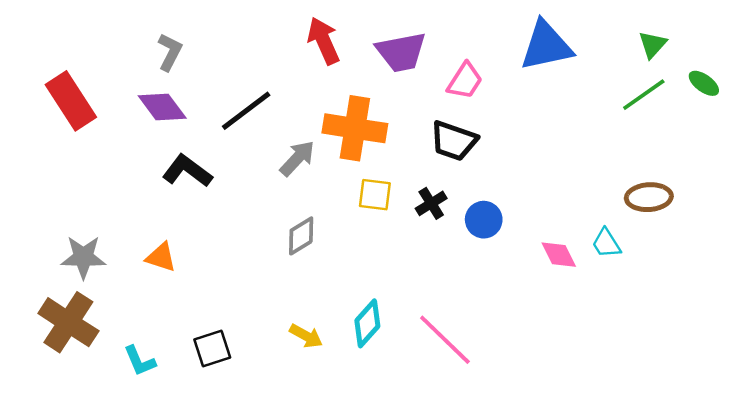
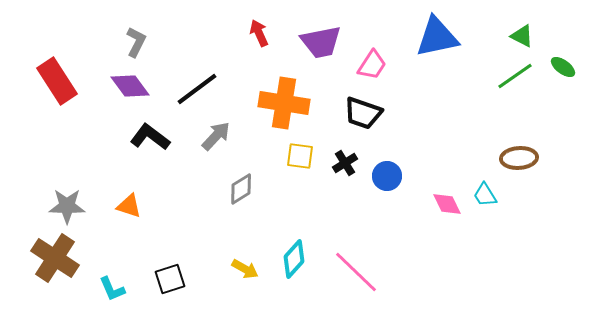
red arrow: (324, 41) -> (259, 33), size x0.7
green triangle: (653, 45) -> (522, 36), turned -45
gray arrow: (297, 158) -> (216, 136), moved

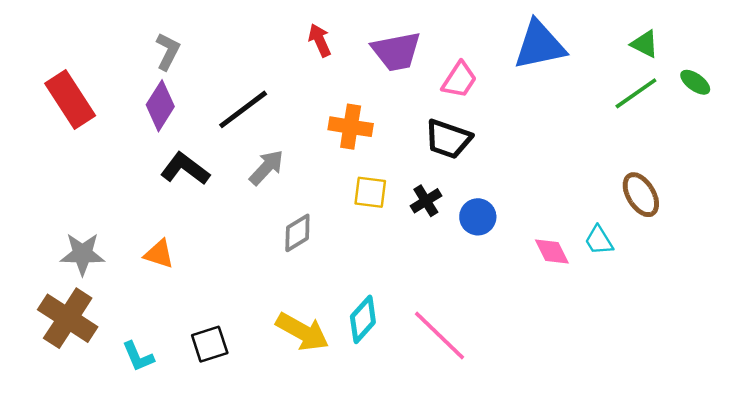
purple diamond: (130, 86) -> (160, 106), turned 69
orange cross: (284, 103) -> (351, 127), size x0.7
brown ellipse: (519, 158) -> (641, 195), turned 63
yellow arrow: (245, 269) -> (302, 332), size x1.6

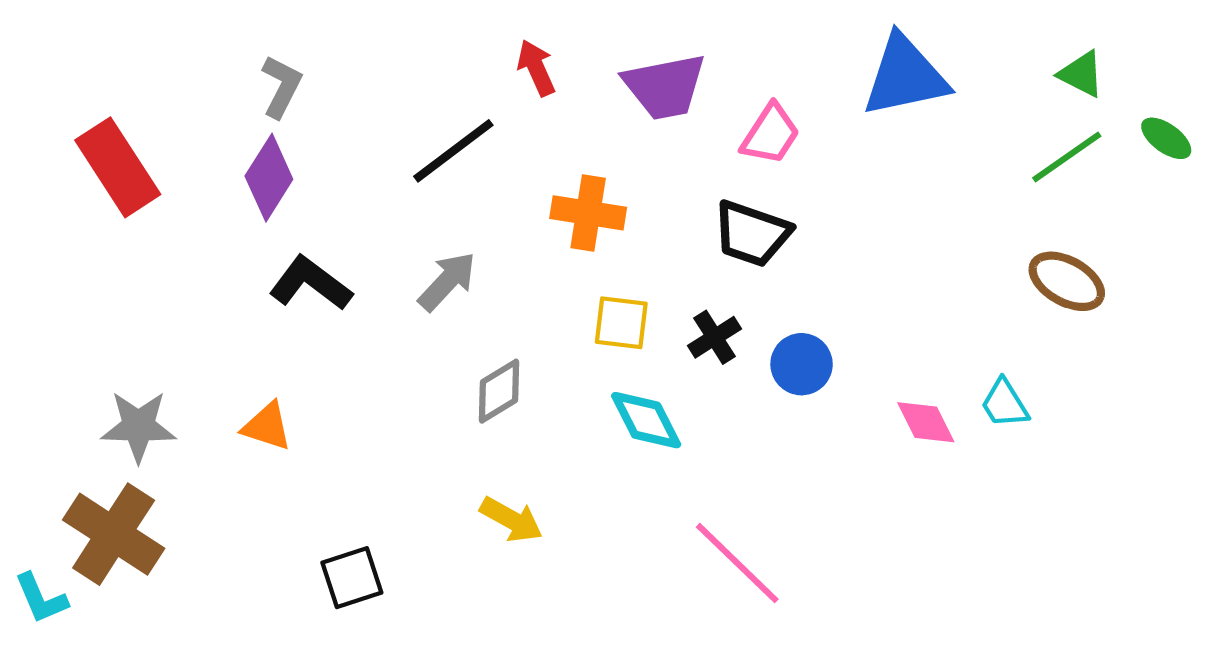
black line: (243, 109) -> (453, 151), moved
brown ellipse: (641, 195) -> (1067, 281), moved, turned -30
cyan diamond: (363, 319) -> (646, 420), moved, turned -69
yellow arrow: (302, 332) -> (511, 520), moved, size x0.7
cyan L-shape: (138, 356) -> (41, 598), moved

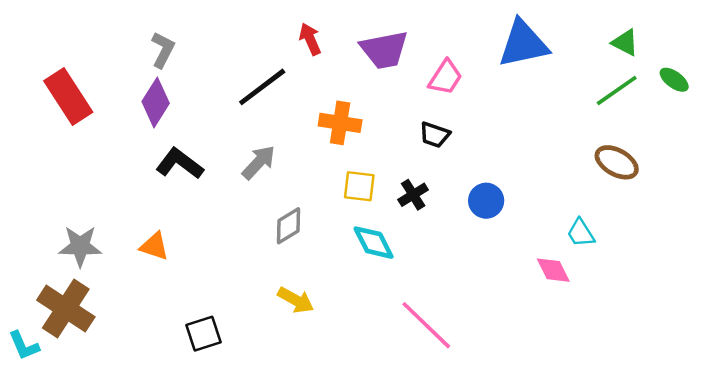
black trapezoid: (752, 234) -> (435, 135), size x0.7
blue circle: (802, 364) -> (486, 201), moved
pink diamond: (926, 422) -> (553, 270), moved

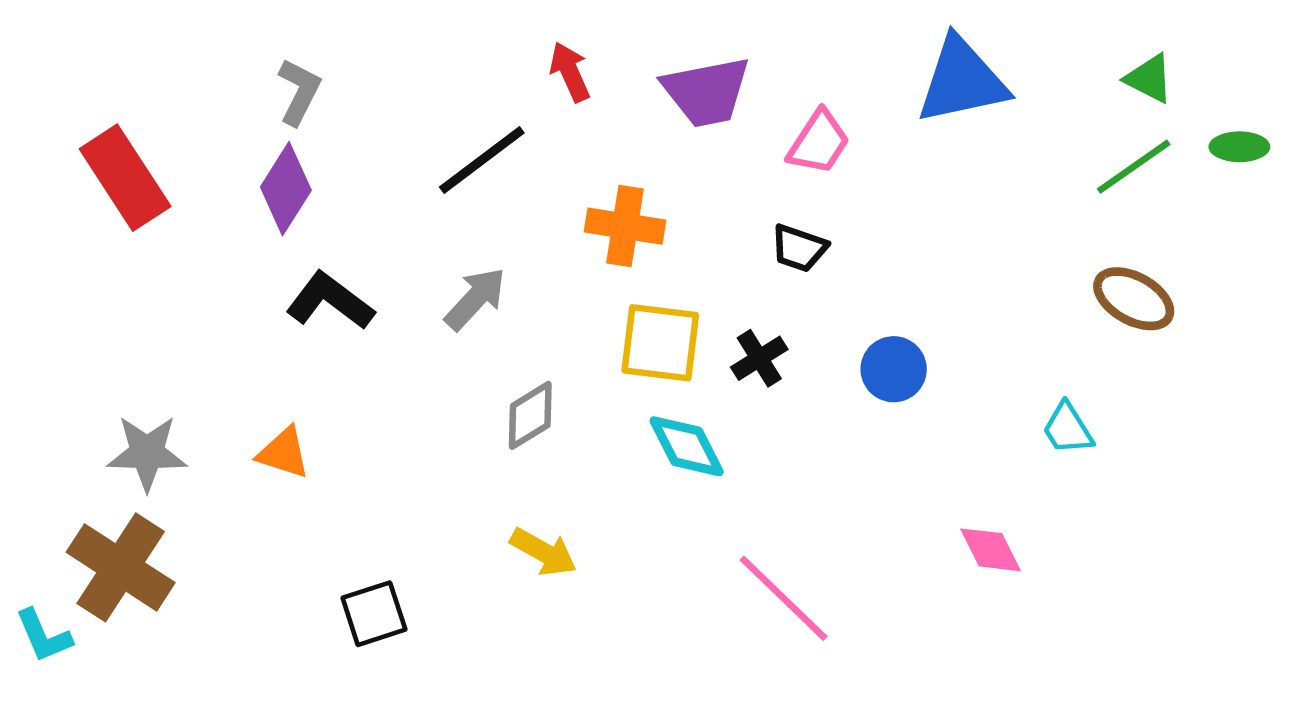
green ellipse: (674, 80) -> (1239, 147), turned -36
yellow square: (359, 186) -> (660, 343), size x1.4
pink diamond: (553, 270) -> (991, 550), moved

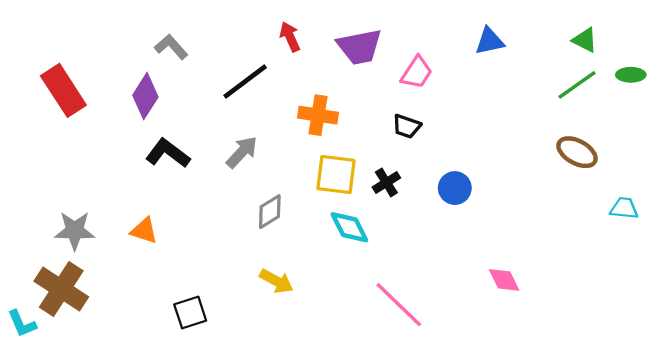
blue triangle: (962, 81) -> (490, 41), size x0.6
gray L-shape: (299, 92) -> (171, 47), moved, turned -68
cyan trapezoid: (1068, 429) -> (624, 208), moved, turned 128

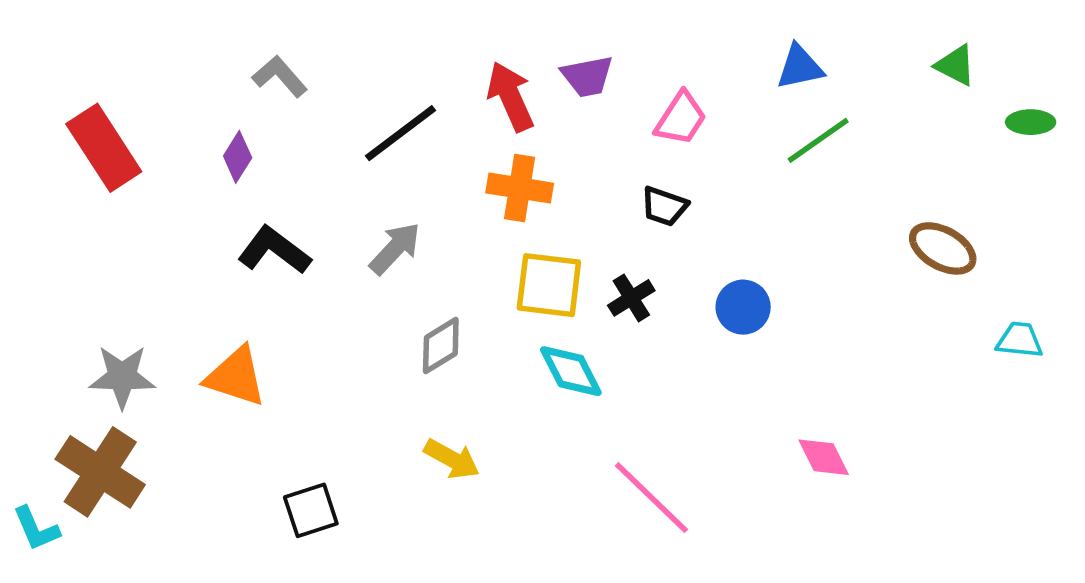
red arrow: (290, 37) -> (510, 96), moved, size x1.4
purple trapezoid: (359, 47) -> (587, 76), size x0.7
green line: (577, 85) -> (818, 140), moved
purple diamond: (145, 96) -> (238, 157), size x0.7
orange triangle: (144, 231) -> (236, 377), size x1.4

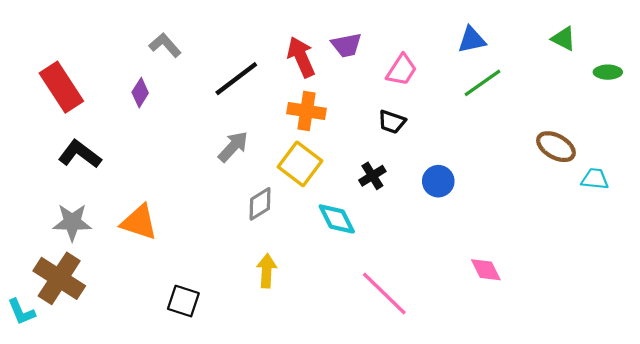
black L-shape: (274, 250) -> (80, 154), moved
yellow square: (549, 285) -> (300, 164), moved, turned 30
cyan trapezoid: (1020, 340) -> (595, 179), moved
yellow arrow: (452, 459) -> (267, 271), turned -116
black square: (311, 510) -> (183, 301), turned 36

